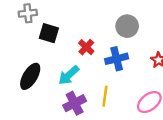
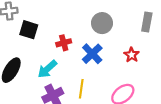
red cross: (86, 47) -> (64, 43), turned 32
blue cross: (117, 59) -> (92, 54), turned -30

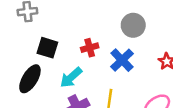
black square: (29, 30) -> (47, 48), moved

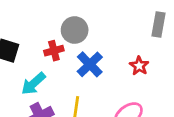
gray circle: (133, 25) -> (75, 30), moved

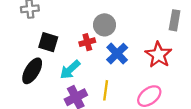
red star: (139, 66) -> (158, 55), size x1.6

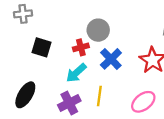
cyan arrow: (70, 70) -> (76, 73), moved
black ellipse: (32, 71) -> (25, 95), moved

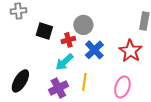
black square: (42, 47) -> (44, 31), moved
pink ellipse: (143, 102) -> (122, 87), turned -35

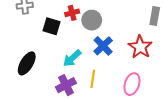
red cross: (68, 40) -> (72, 13), moved
black ellipse: (20, 81) -> (27, 63), moved

